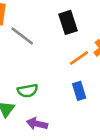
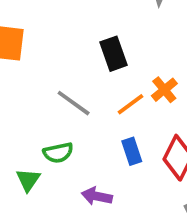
gray line: (22, 36) -> (74, 103), moved
purple arrow: (37, 124) -> (97, 196), moved

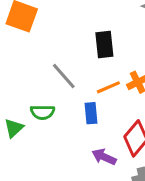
blue rectangle: (132, 151) -> (91, 113), moved
purple arrow: (97, 196) -> (104, 157), moved

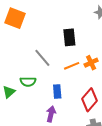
blue rectangle: (91, 113) -> (57, 92), moved
purple arrow: (104, 157) -> (51, 114), moved, turned 77

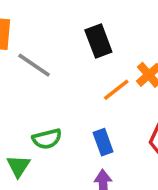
gray line: (42, 58) -> (34, 65), moved

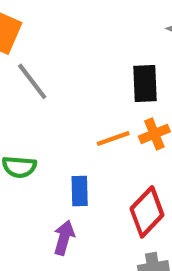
black rectangle: (98, 41) -> (145, 83), moved

